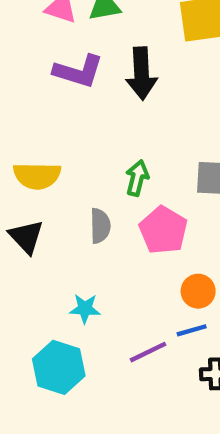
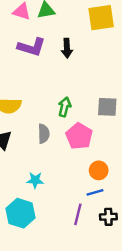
black arrow: (141, 73) -> (67, 48), size x0.7
purple line: (148, 352) -> (78, 214), moved, turned -50

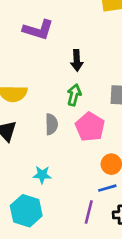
black arrow: (67, 48) -> (77, 60), moved

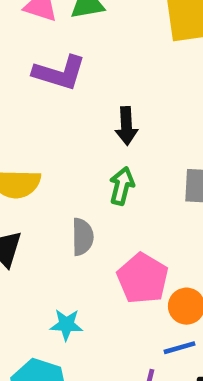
pink pentagon: (90, 127) -> (143, 278), moved

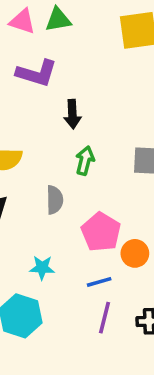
black arrow: (126, 126) -> (72, 114), moved
blue line: (180, 348) -> (99, 282), moved

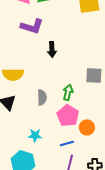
green arrow: (85, 161) -> (68, 92), moved

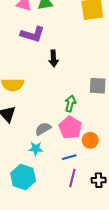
gray semicircle: (42, 97) -> (43, 129), moved, turned -119

